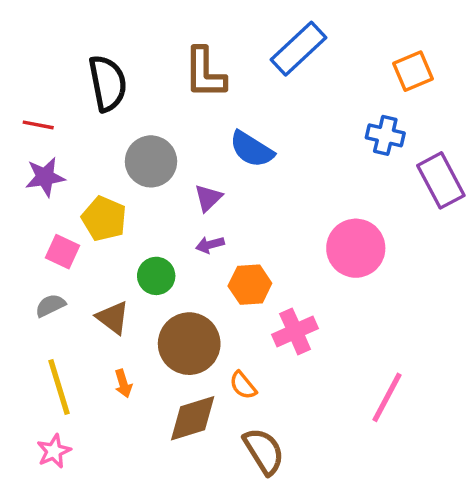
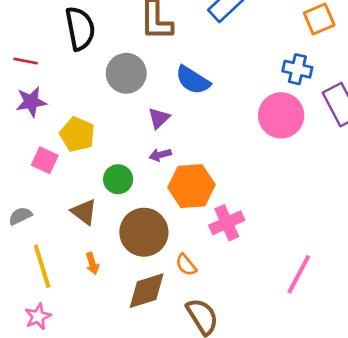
gray circle: (151, 161) -> (126, 73), moved
pink circle: (356, 248) -> (281, 115), moved
orange hexagon: (250, 285) -> (191, 186), size x1.4
gray semicircle: (50, 305) -> (20, 216), moved

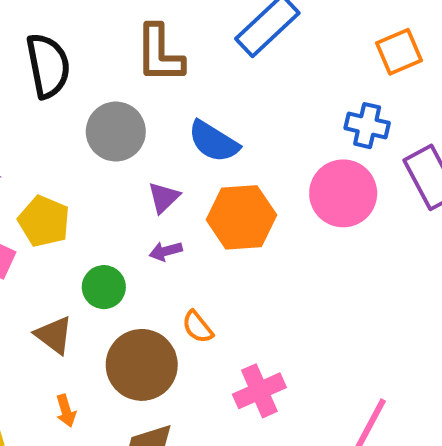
orange hexagon: (191, 186) -> (241, 217), moved
pink cross: (227, 223) -> (259, 391), moved
orange semicircle: (186, 265) -> (198, 327), moved

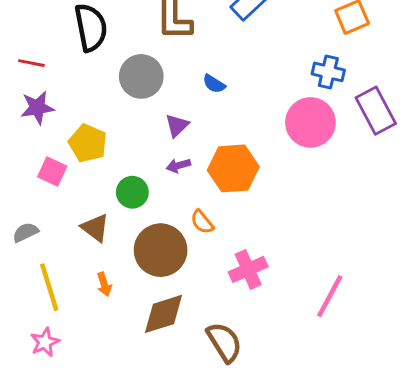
blue semicircle: (214, 142) -> (214, 84), size x0.6
orange hexagon: (241, 217) -> (233, 168), moved

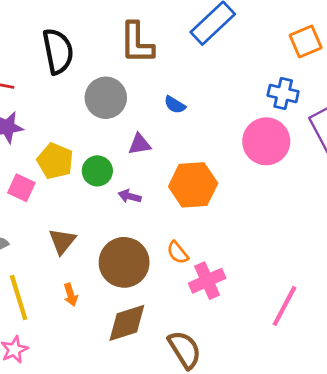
purple triangle: (177, 125) -> (140, 144), turned 35
purple arrow: (178, 166) -> (130, 196), moved, turned 30
green circle: (132, 192) -> (97, 171), moved
orange semicircle: (202, 222) -> (178, 253), moved
brown triangle: (95, 228) -> (62, 241), turned 32

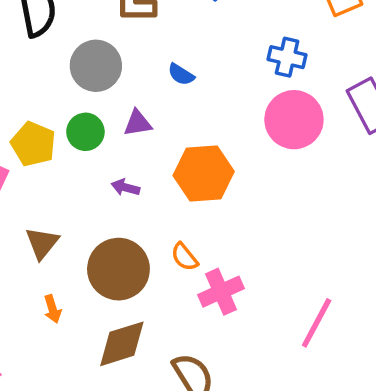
blue cross: (283, 94) -> (287, 57), moved
green circle: (97, 171) -> (85, 132), moved

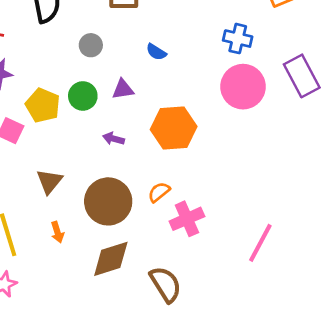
gray circle: (96, 66) -> (91, 45), size x0.6
orange semicircle: (185, 257) -> (159, 192), turned 90

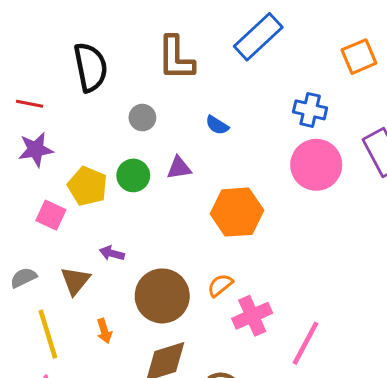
purple arrow: (114, 139) -> (112, 253), moved
brown triangle: (49, 181) -> (75, 281), moved
pink line: (260, 243) -> (306, 343), moved

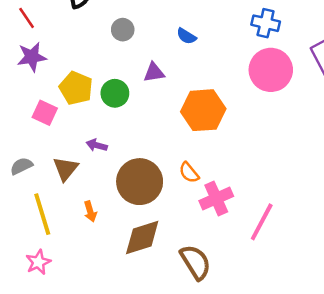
red line: (30, 104) -> (27, 18), turned 45
green circle: (133, 175) -> (115, 93), moved
orange semicircle: (220, 285) -> (189, 173), turned -90

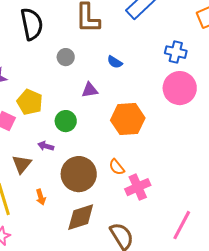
green circle: (115, 93) -> (66, 121), moved
pink line: (262, 222) -> (182, 225), moved

